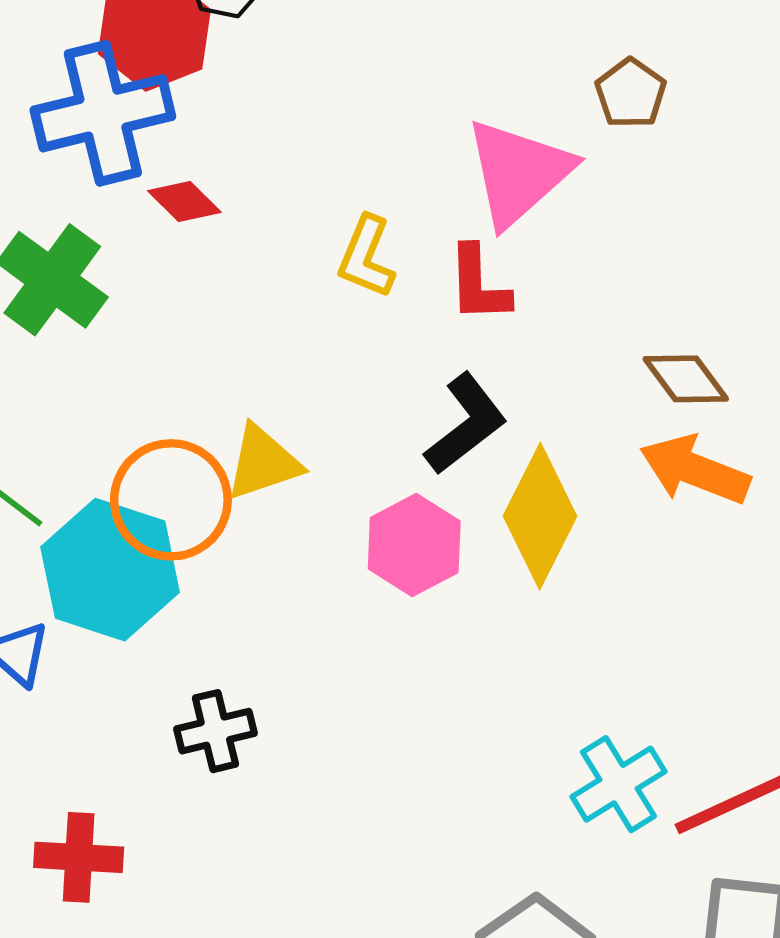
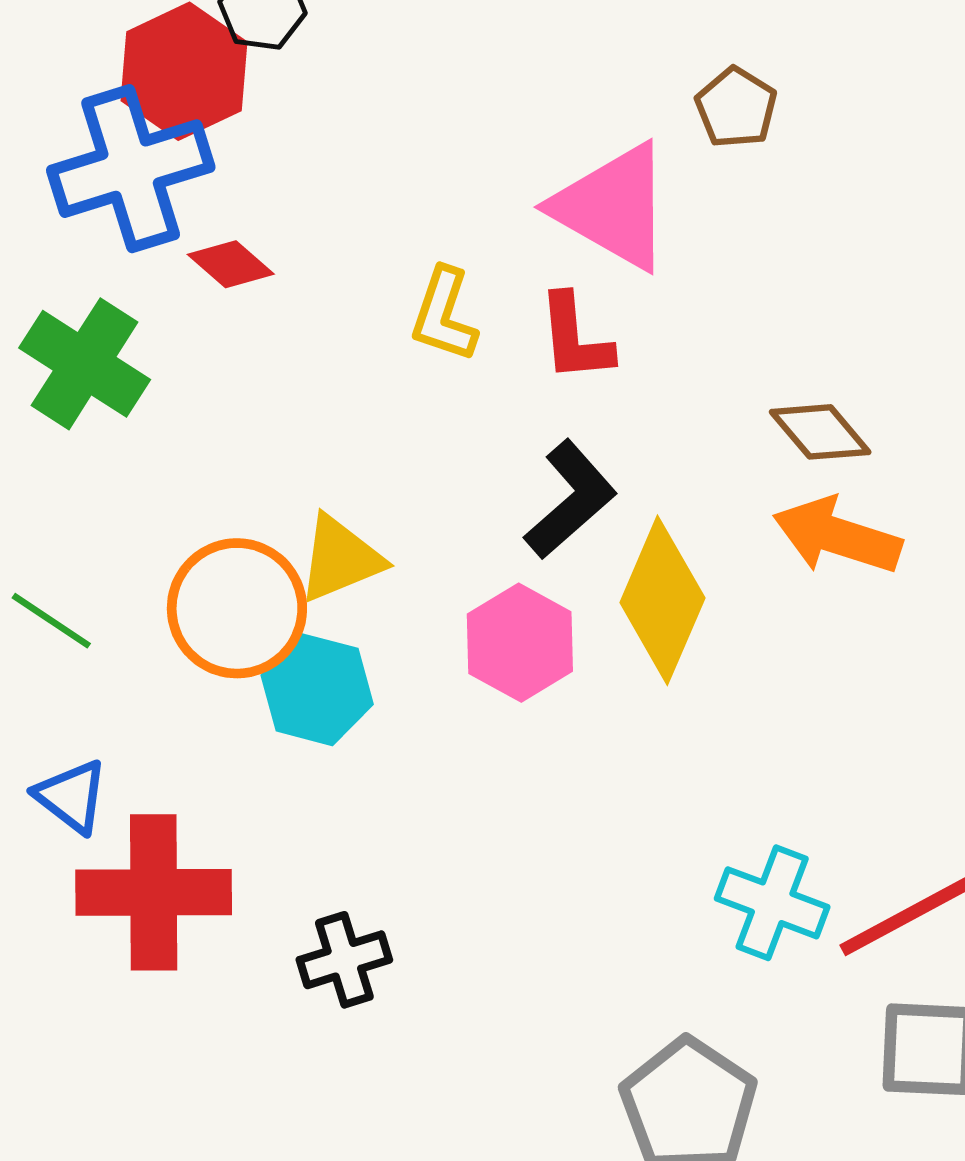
pink triangle: (518, 172) -> (613, 207), turned -45
cyan hexagon: (110, 570) -> (317, 690), moved, size x0.7
black cross: (215, 731) -> (344, 960), moved
cyan cross: (618, 784) -> (772, 903), turned -34
red cross: (79, 857) -> (154, 892), moved, size x1.5

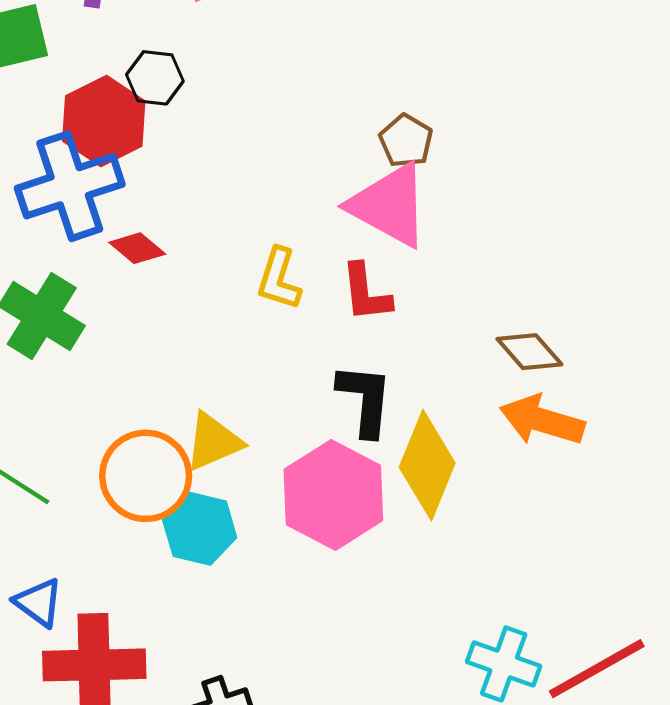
brown pentagon: (736, 108) -> (406, 141), moved
black L-shape: (570, 500) -> (365, 400), turned -42
pink hexagon: (520, 643) -> (333, 495), size x1.4

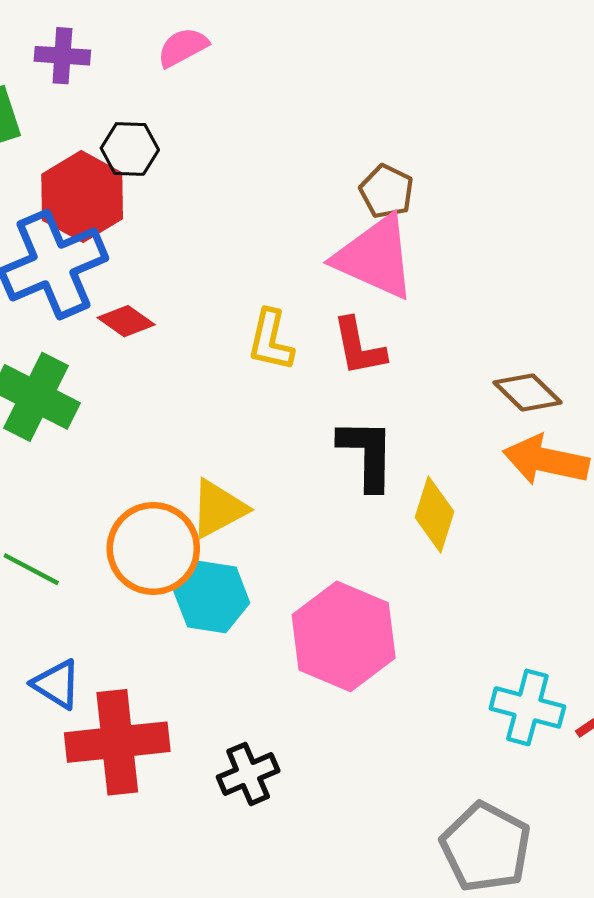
yellow diamond: (427, 465) -> (435, 515), size x0.7
pink hexagon: (333, 495) -> (344, 636), moved

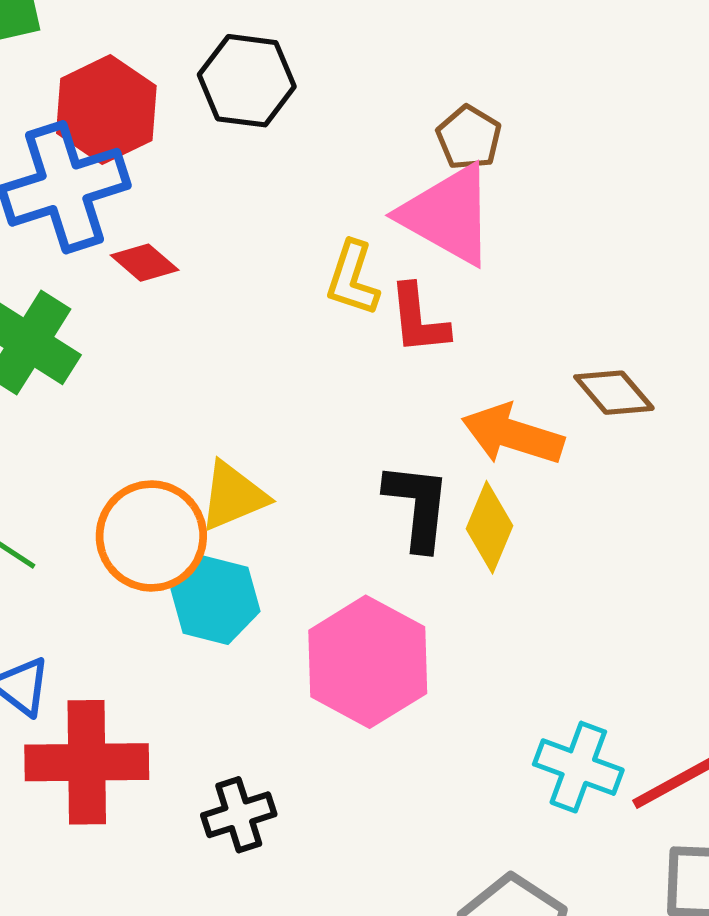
black hexagon: (130, 149) -> (247, 81), moved, size x1.4
yellow L-shape: (271, 340) -> (352, 278), moved
black L-shape: (367, 454) -> (418, 506), moved
orange arrow: (546, 460) -> (513, 435), moved

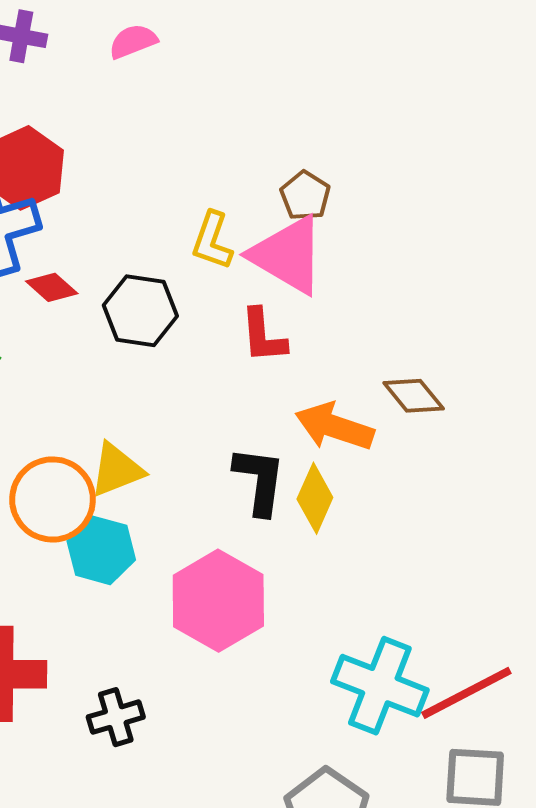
black hexagon: (247, 81) -> (140, 311), moved
yellow L-shape: (352, 278) -> (212, 241), moved
cyan cross: (578, 767) -> (380, 686), size x1.4

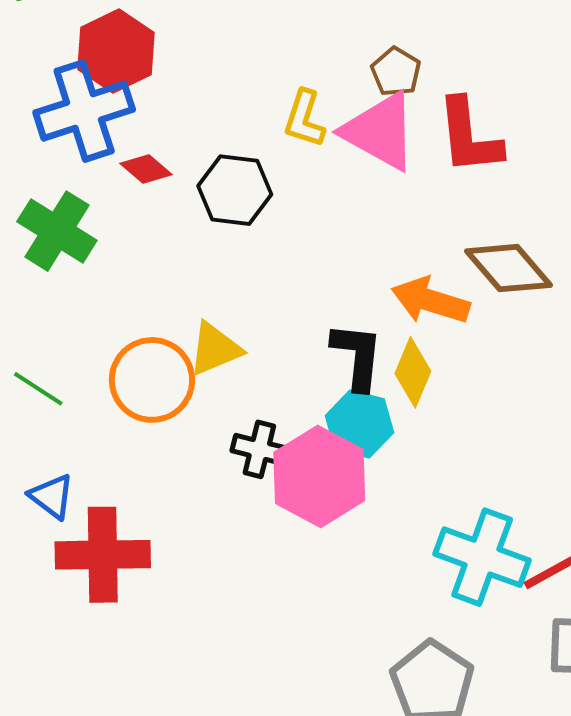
red L-shape: (263, 336) -> (469, 136), moved, size x1.4
brown diamond: (414, 396) -> (508, 268), size x1.4
cyan hexagon: (101, 550) -> (360, 424), moved
black cross: (116, 717) -> (259, 449), moved, turned 32

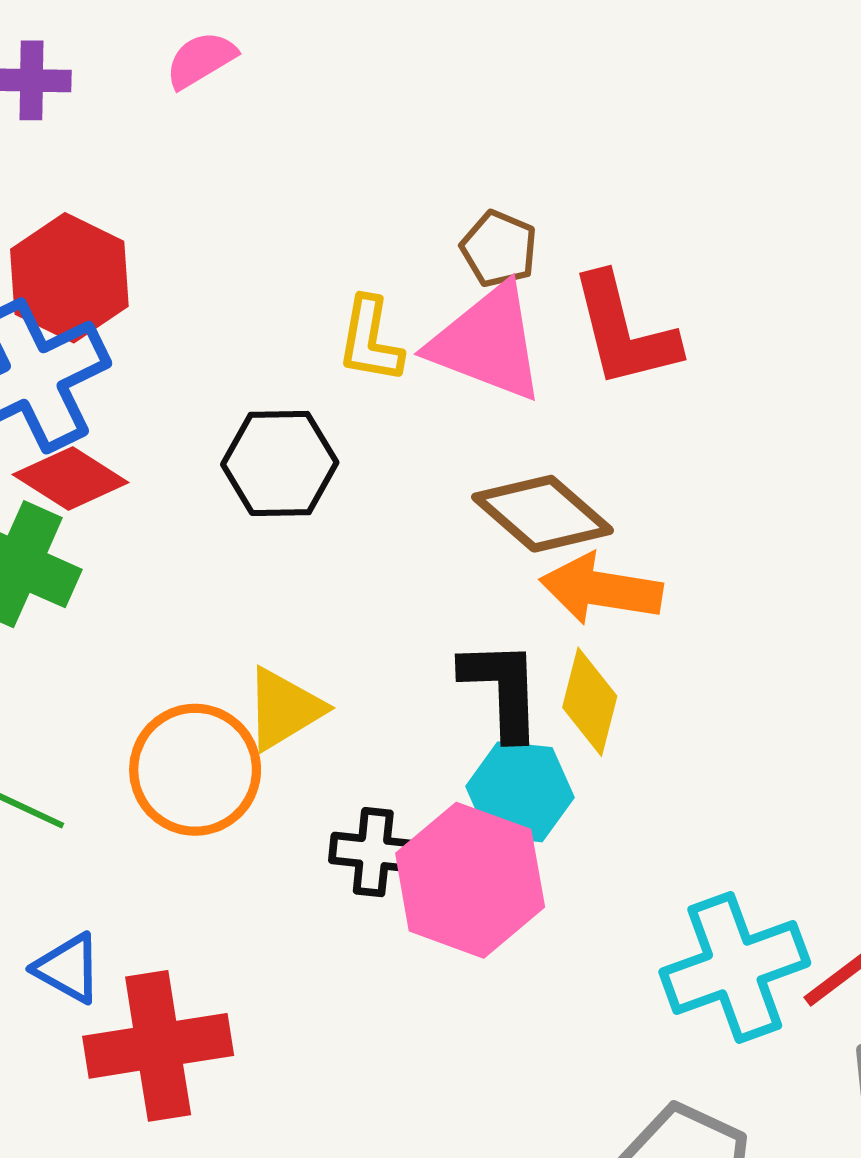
red diamond: (146, 169) -> (71, 479), moved, size x1.4
brown diamond: (508, 268) -> (543, 514), moved
cyan cross: (482, 557) -> (735, 968), turned -32

